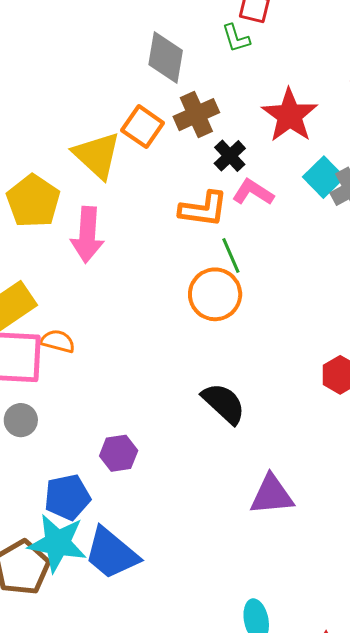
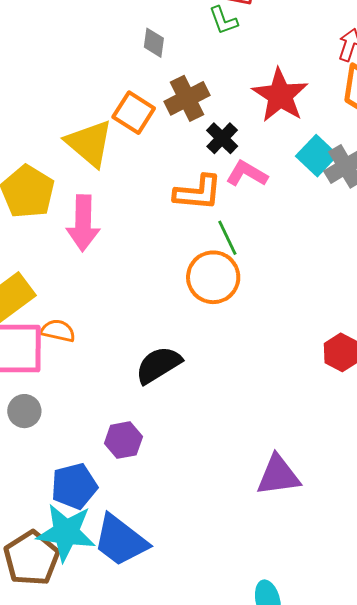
gray diamond: (166, 57) -> (154, 43), size x0.6
black semicircle: (224, 403) -> (158, 365), moved, turned -72

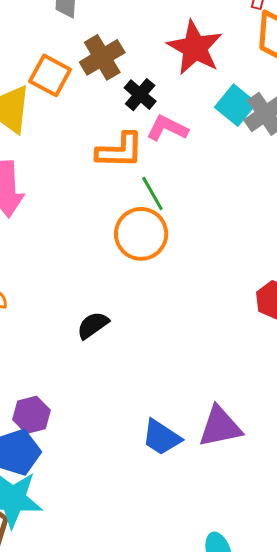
black semicircle: (158, 365) -> (93, 325), size x0.7
purple hexagon: (123, 440) -> (31, 415), moved
blue trapezoid: (120, 541) -> (161, 437), moved, size x0.7

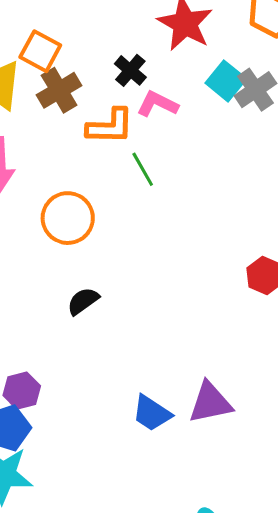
brown cross: (102, 57) -> (59, 90), moved
orange circle: (141, 234) -> (68, 218), moved

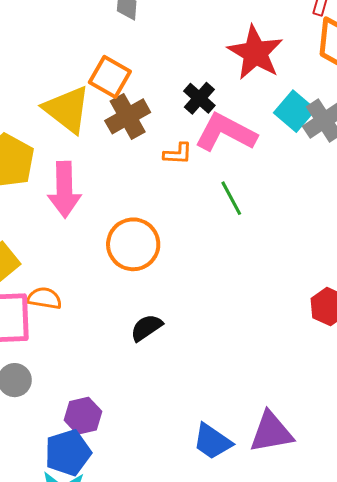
pink L-shape: (157, 104) -> (226, 133), size x1.5
orange L-shape: (110, 126) -> (178, 154), size x0.6
green line: (143, 169) -> (231, 198), moved

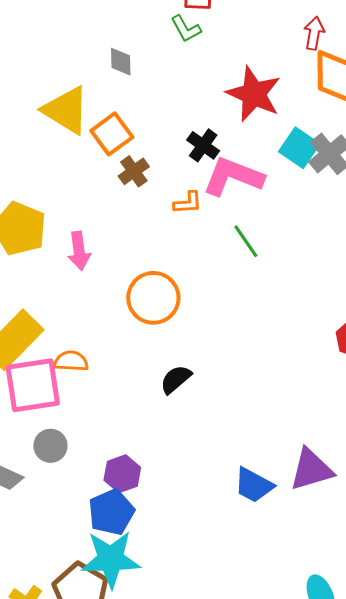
orange square: (110, 77) -> (112, 134), turned 30
yellow triangle: (67, 109) -> (66, 110), moved
brown cross: (128, 116) -> (134, 171), size x0.7
pink arrow: (64, 190) -> (79, 251), size x0.7

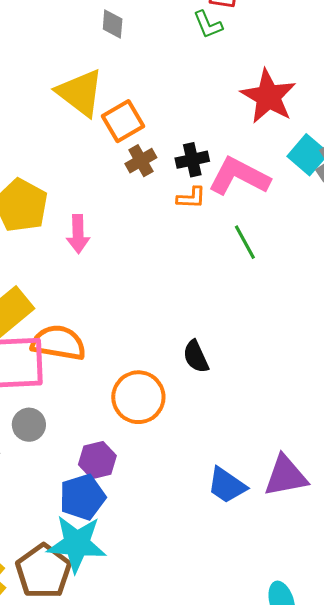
gray diamond: (121, 62) -> (113, 24), moved
black cross: (203, 145) -> (192, 160), moved, turned 36
orange circle: (153, 298) -> (138, 397), moved
orange semicircle: (71, 361) -> (58, 343), size x1.6
black semicircle: (176, 379) -> (196, 357), moved, turned -80

